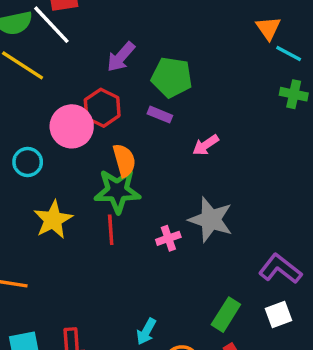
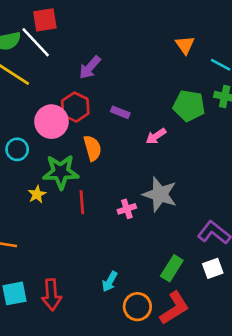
orange triangle: (268, 28) -> (185, 45), moved
green pentagon: (172, 77) -> (189, 106), moved
green star: (117, 191) -> (61, 172), moved
yellow star: (53, 220) -> (37, 194), size x0.6

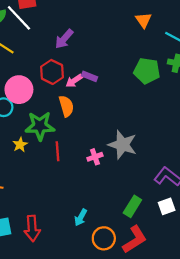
pink circle: (51, 122) -> (19, 90), moved
pink arrow: (156, 136) -> (74, 81), moved

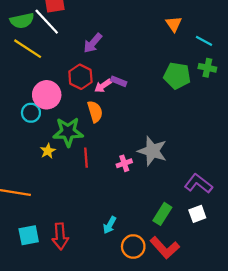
red L-shape: (135, 239) -> (165, 248), turned 80

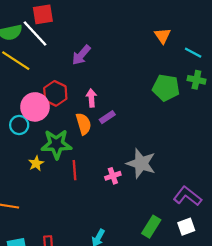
red hexagon: (80, 77) -> (55, 93), moved
purple rectangle: (119, 81) -> (107, 117), moved, turned -56
pink arrow: (103, 86) -> (91, 98), turned 120

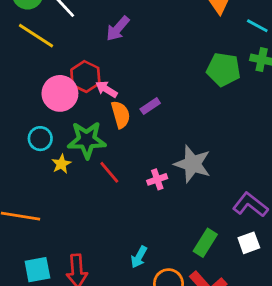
pink arrow: (91, 98) -> (106, 89), moved, turned -54
cyan circle: (19, 125) -> (40, 139), moved
red line: (74, 170) -> (109, 172), turned -36

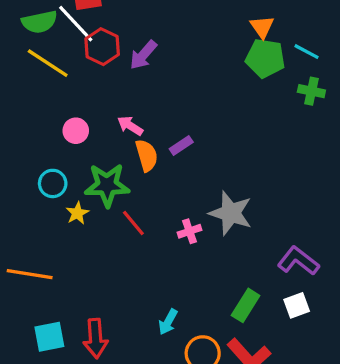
green pentagon: (223, 69) -> (265, 58), moved
red hexagon: (85, 77) -> (102, 47), moved
pink circle: (60, 93) -> (76, 131), size x0.6

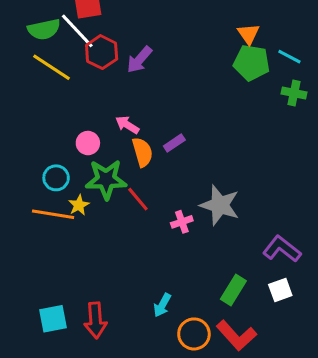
pink circle: (76, 131) -> (88, 143), moved
red line: (133, 223) -> (138, 199), moved
orange line: (30, 274) -> (53, 214), moved

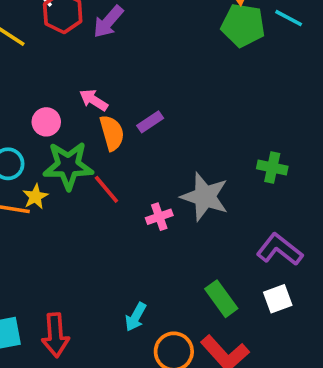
green cross: (294, 93) -> (272, 167), moved
green rectangle: (233, 290) -> (221, 299), turned -68

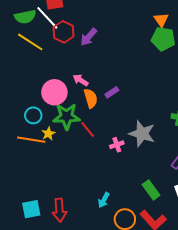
pink circle: (46, 122) -> (54, 92), size x1.6

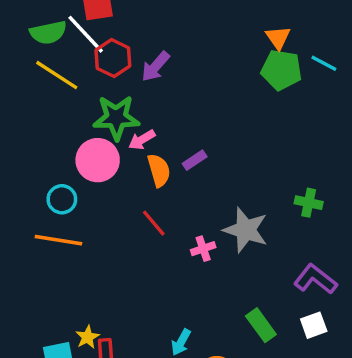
pink arrow: (81, 80) -> (142, 140), turned -63
green star: (67, 116) -> (116, 118), moved
yellow star: (48, 134) -> (87, 337), moved

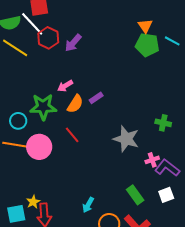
green star: (116, 118) -> (43, 107), moved
pink circle: (98, 160) -> (39, 147), moved
orange semicircle: (159, 170) -> (75, 104), turned 48
pink cross: (203, 249) -> (152, 160), moved

